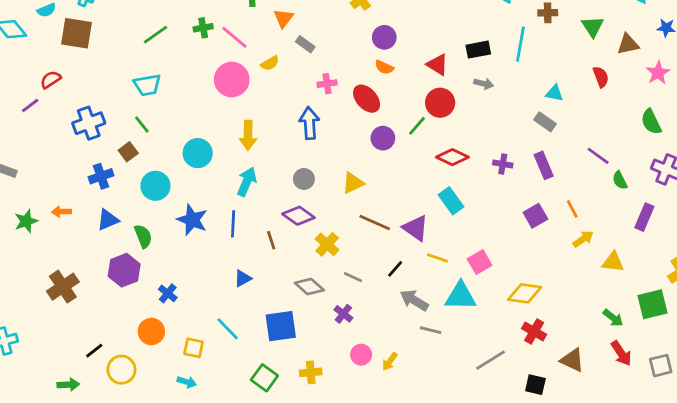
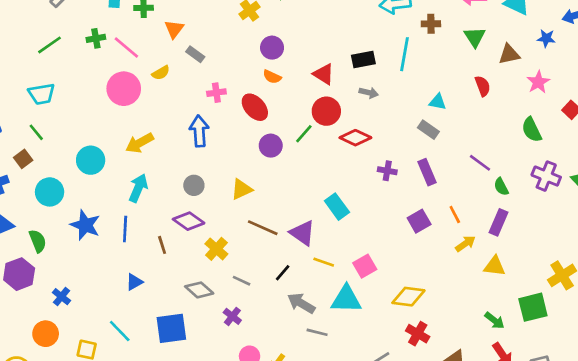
yellow arrow: (248, 135) -> (140, 143), turned 60
red diamond: (452, 157) -> (355, 138), moved
purple rectangle: (644, 217) -> (499, 222), moved

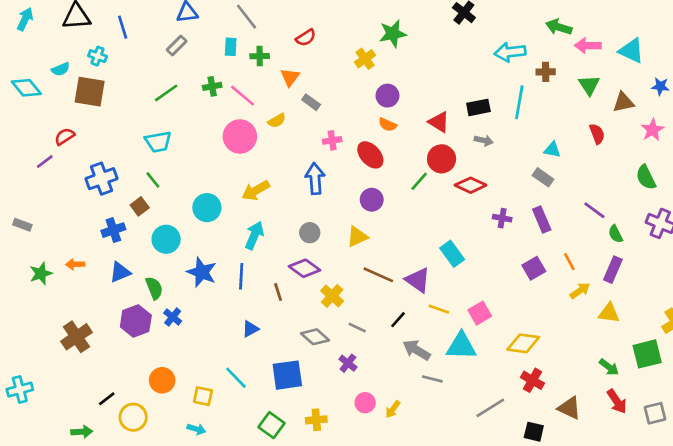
purple circle: (271, 146) -> (372, 200), moved
blue cross: (61, 297) -> (173, 317), moved

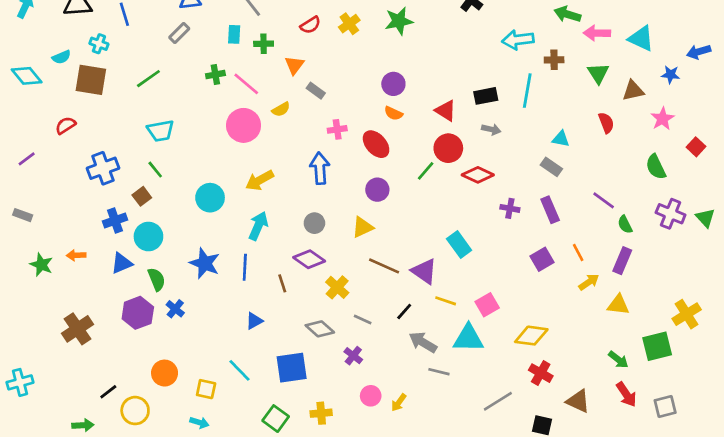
yellow cross: (365, 59) -> (349, 24), moved
green line: (166, 93) -> (148, 79), moved
purple line: (45, 162) -> (27, 159), moved
cyan circle: (166, 239) -> (148, 237), moved
green star: (41, 274) -> (41, 265), turned -30

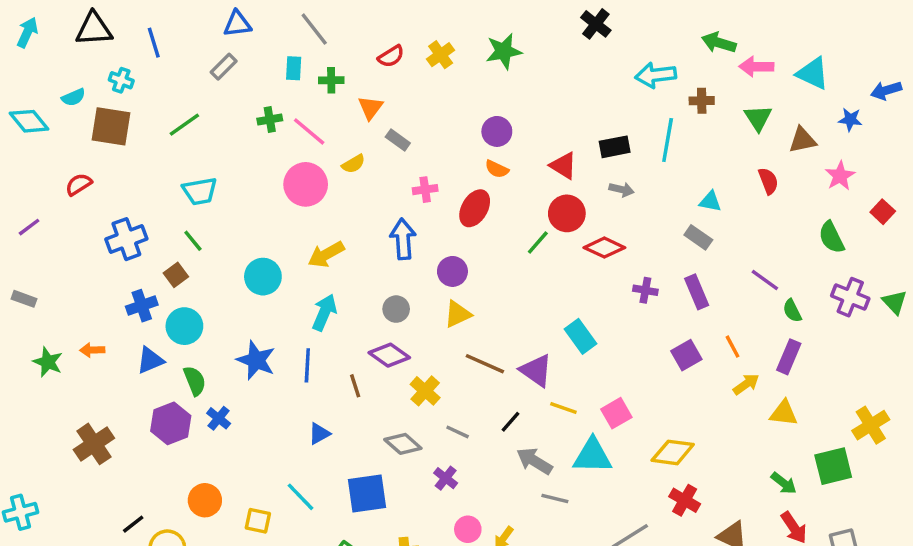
red ellipse: (376, 144) -> (475, 208), turned 72
purple circle: (377, 190) -> (452, 271), moved

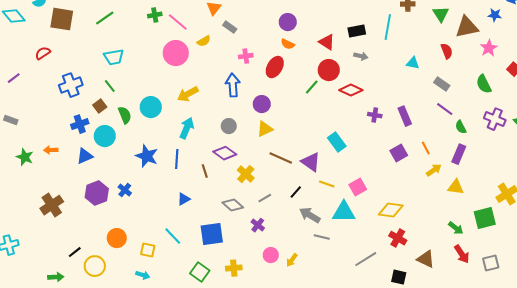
brown triangle: (802, 140) -> (467, 27), size x1.4
gray rectangle: (698, 237) -> (442, 84), moved
green semicircle: (195, 381) -> (125, 115), moved
gray line: (458, 432) -> (265, 198), turned -56

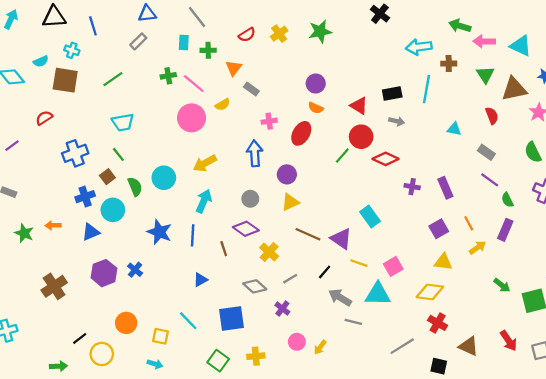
yellow triangle: (456, 187) -> (443, 262), moved
green arrow: (456, 228) -> (502, 285), moved

